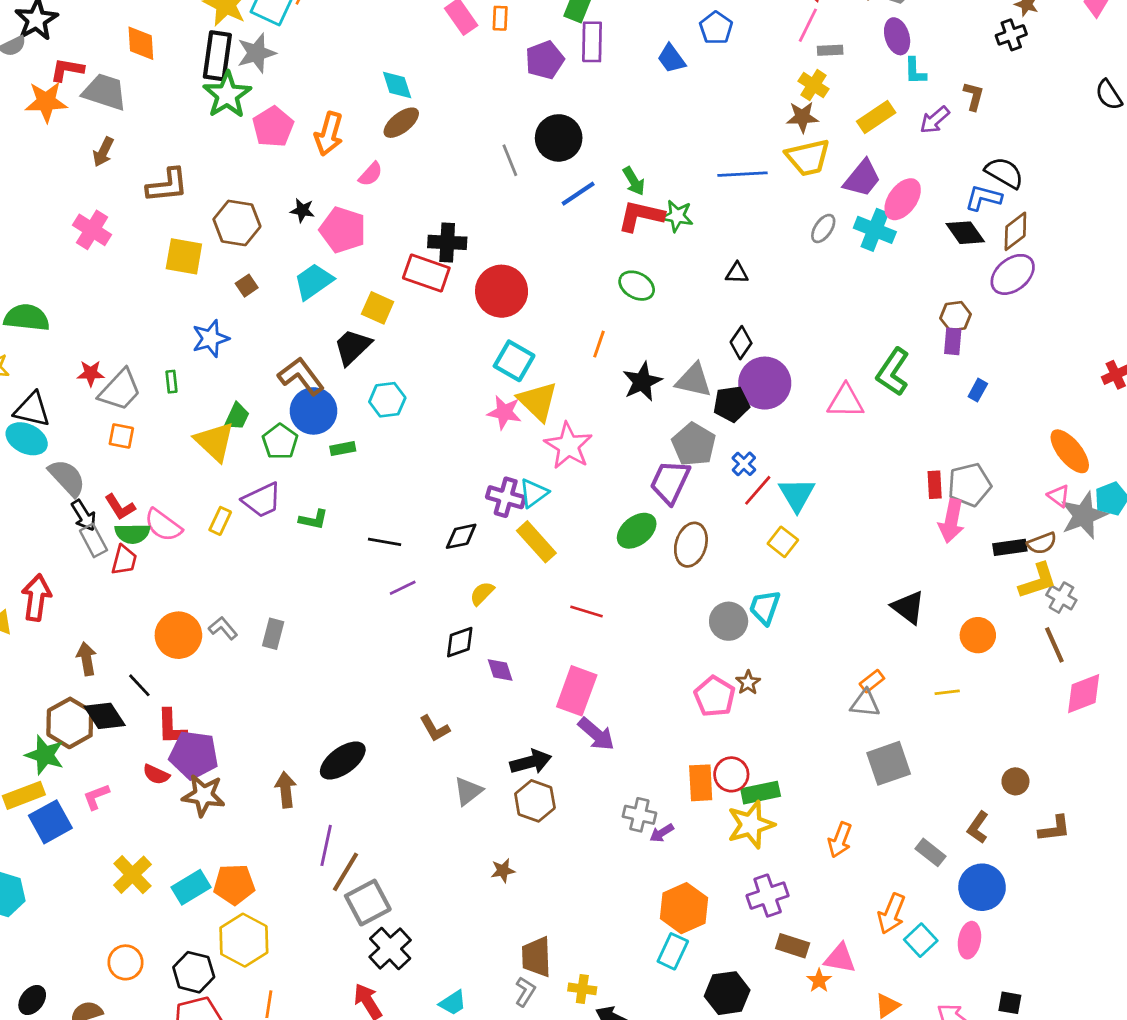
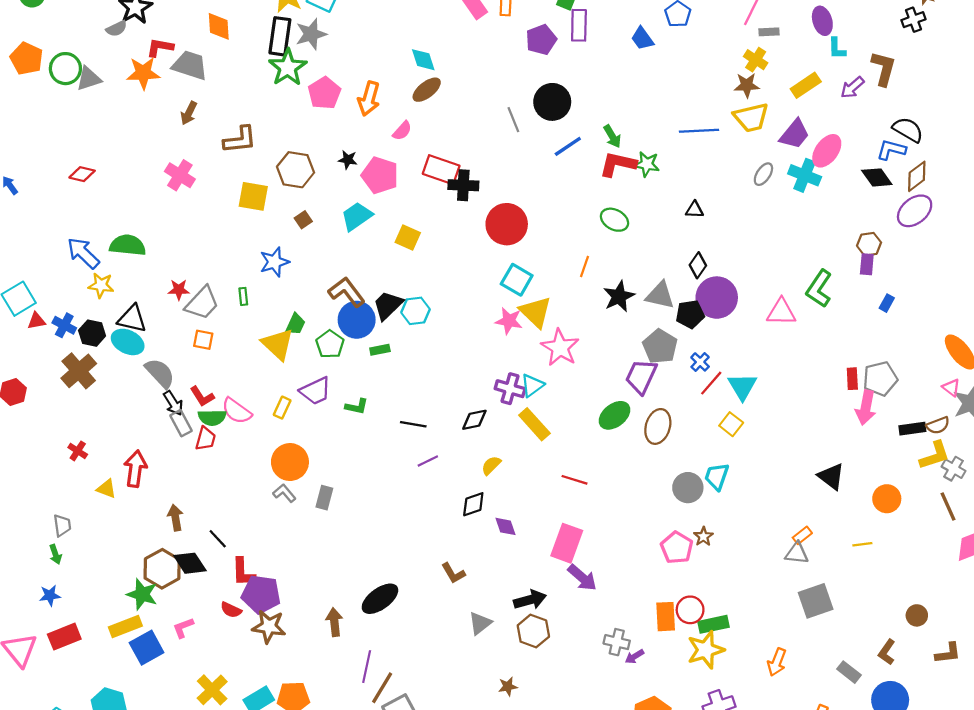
brown L-shape: (974, 96) -> (883, 69), size x1.5
red rectangle: (426, 273) -> (441, 170), moved
black trapezoid: (353, 347) -> (388, 305), moved
orange circle: (178, 635) -> (290, 462), moved

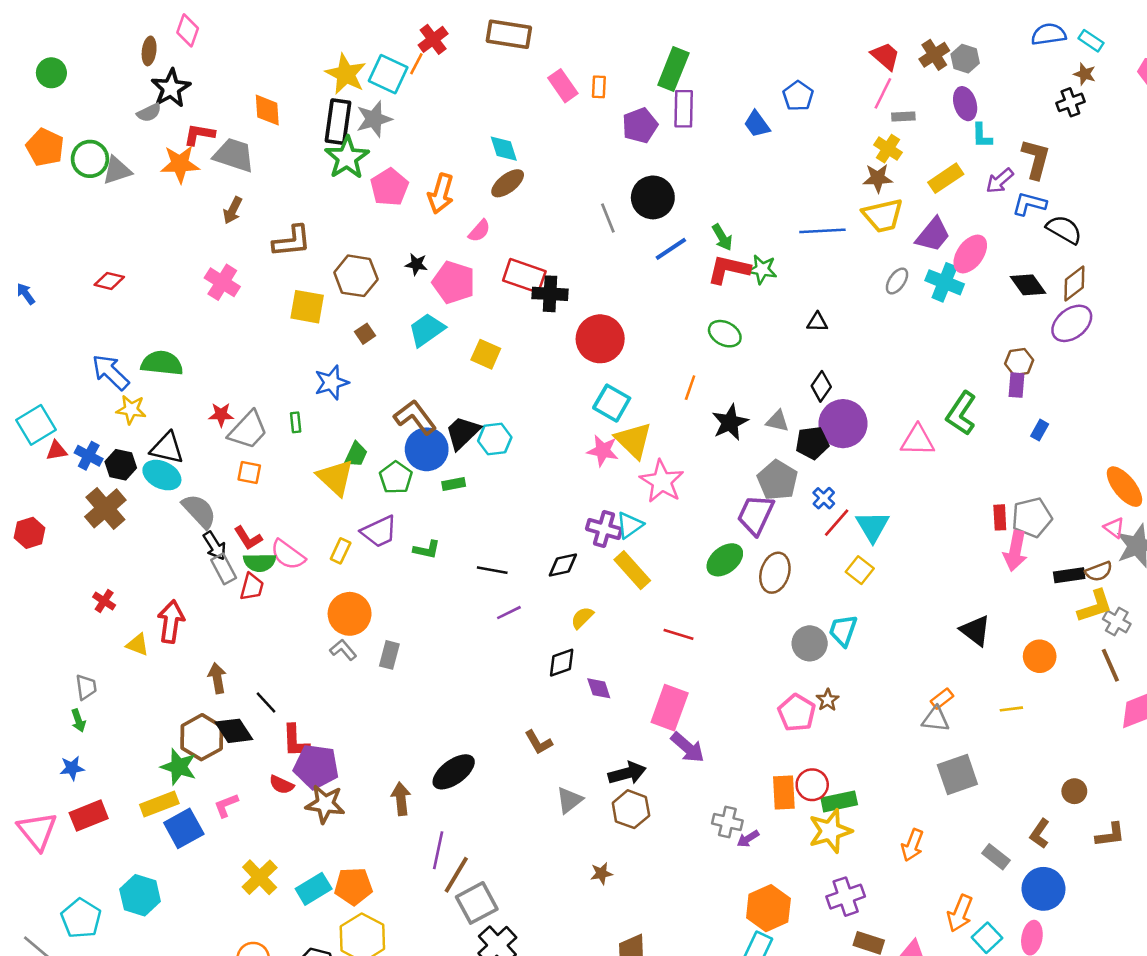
blue L-shape: (891, 150) -> (1029, 204), moved
gray triangle: (660, 295) -> (777, 421), size x0.7

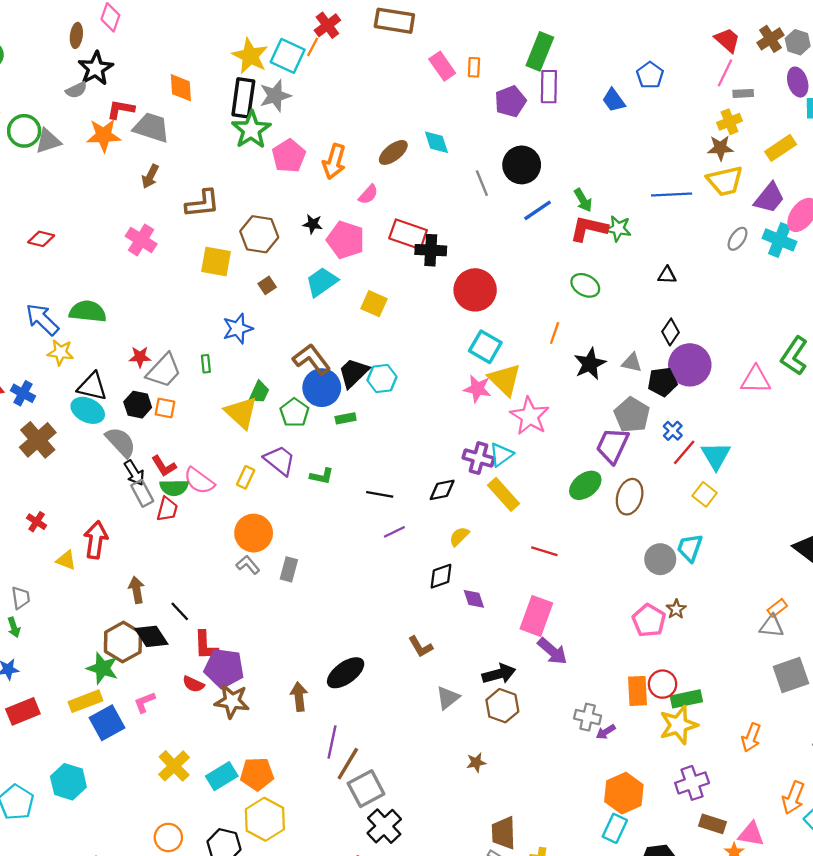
cyan diamond: (504, 149) -> (436, 142), moved
yellow cross: (888, 149) -> (730, 122), turned 35
black hexagon: (121, 465) -> (138, 405), moved
purple trapezoid: (379, 532) -> (280, 460), turned -116

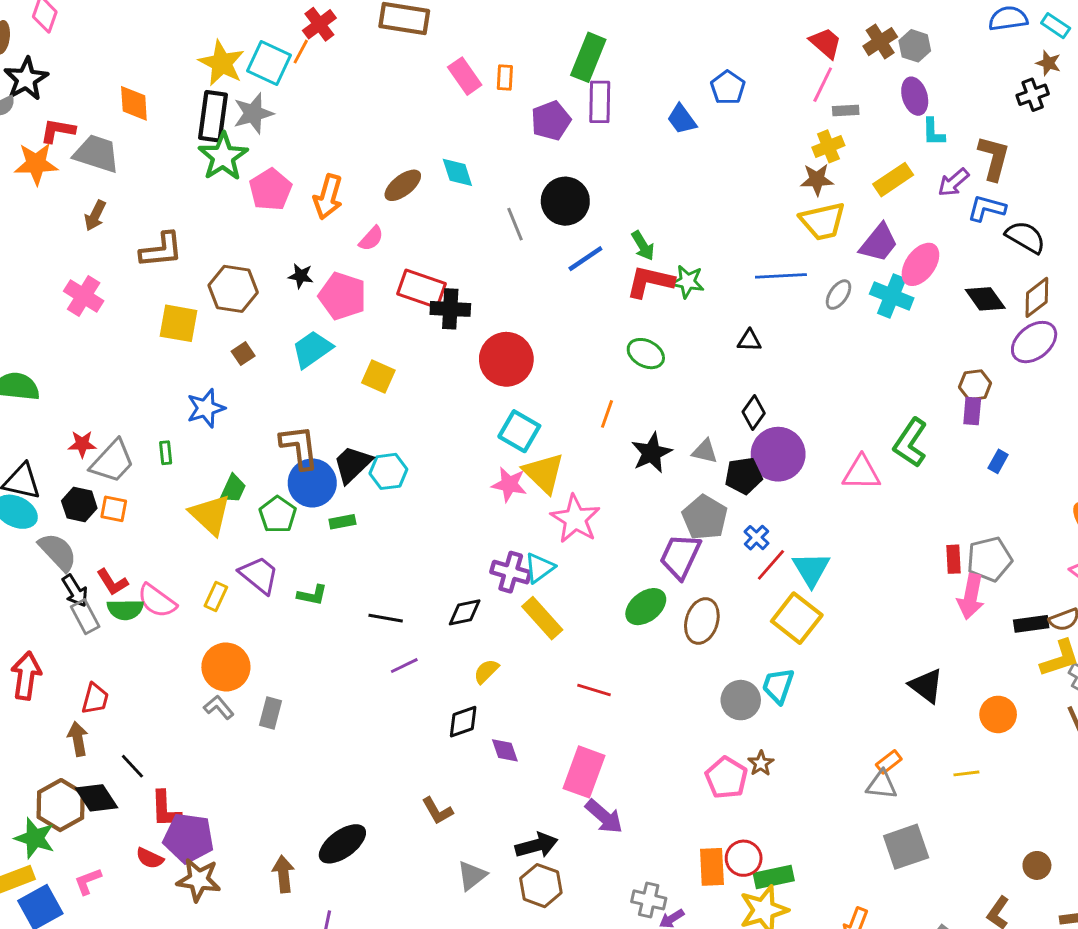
blue line: (672, 194) -> (781, 276), moved
brown L-shape: (311, 359) -> (299, 447), turned 30
yellow square: (705, 494) -> (797, 618), size x1.6
red trapezoid: (167, 509) -> (95, 699), moved

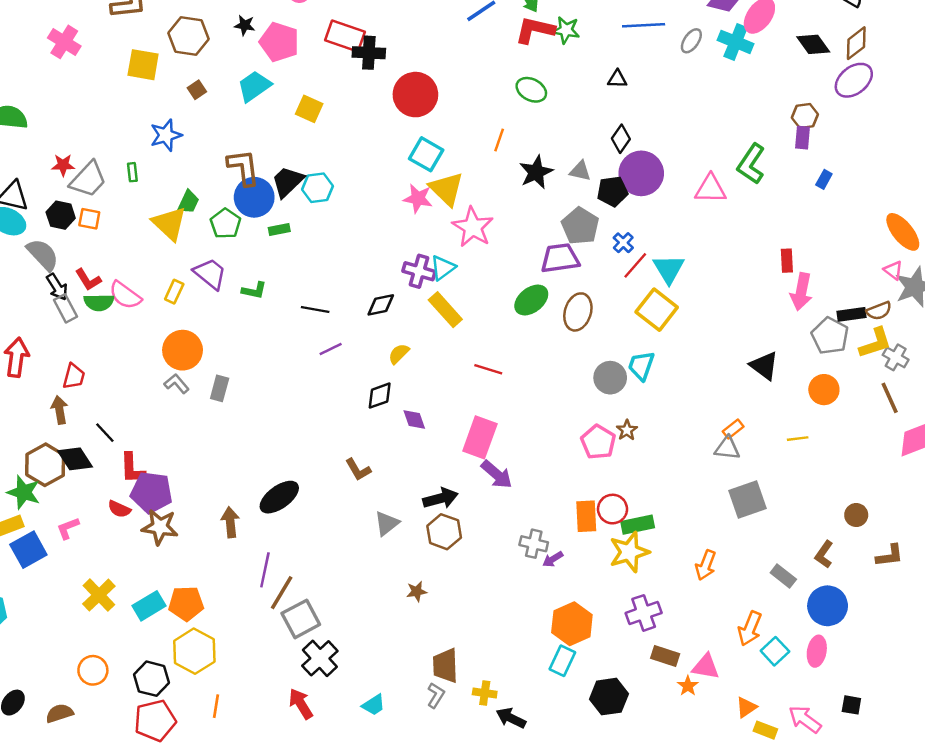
purple trapezoid: (680, 556) -> (560, 258), turned 57
gray pentagon: (989, 559) -> (830, 336), moved, turned -30

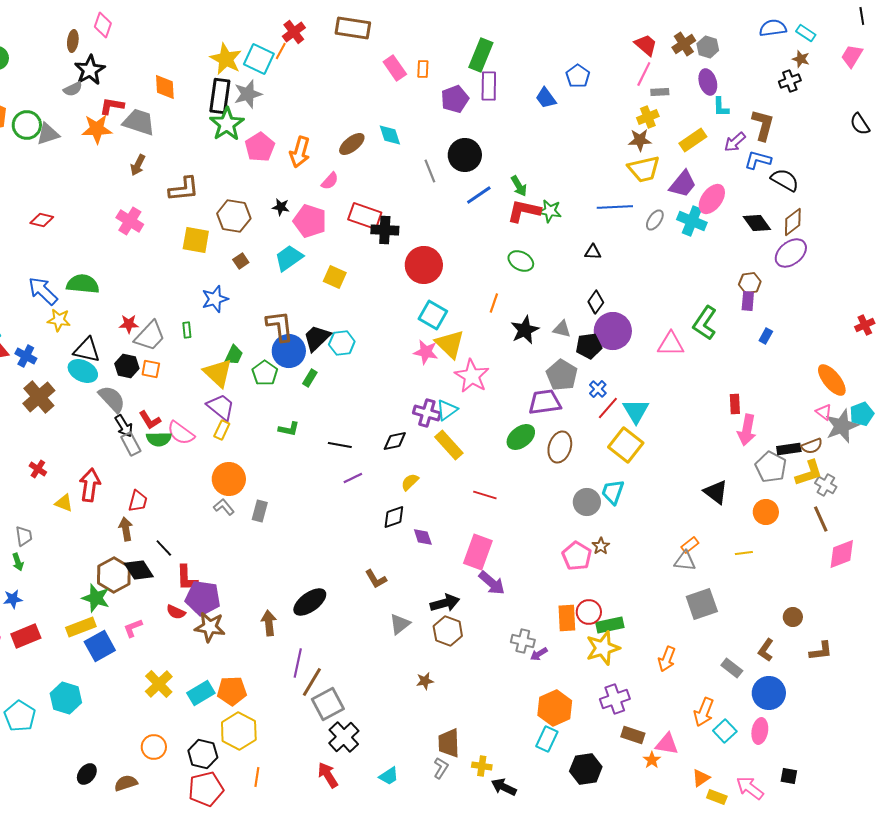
green rectangle: (279, 230) -> (310, 378), turned -48
purple trapezoid: (210, 274) -> (221, 407), moved

